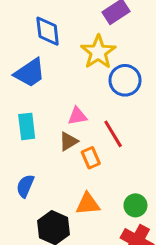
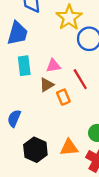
blue trapezoid: (30, 73) -> (17, 33), turned -40
cyan rectangle: (27, 126) -> (24, 66), moved
orange triangle: (88, 204) -> (69, 148), moved

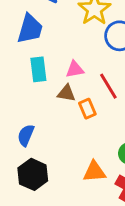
brown triangle: (47, 85) -> (66, 93), turned 40
black hexagon: (35, 150) -> (33, 174), moved

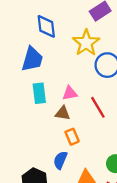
orange rectangle: (87, 109) -> (72, 137), moved
blue semicircle: (26, 135) -> (60, 160), moved

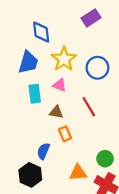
yellow star: (86, 43) -> (64, 59), moved
pink triangle: (70, 93) -> (60, 85), moved, turned 32
blue semicircle: (60, 160) -> (43, 151), moved

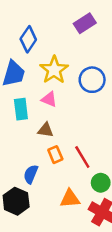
blue diamond: (41, 32) -> (28, 39), turned 40
red line: (89, 107) -> (82, 157), moved

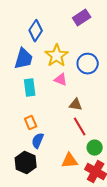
pink triangle: (49, 99) -> (61, 80), moved
brown triangle: (46, 130) -> (76, 105), moved
orange rectangle: (55, 155) -> (31, 123), moved

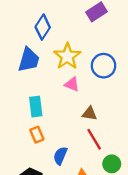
cyan rectangle: (30, 88) -> (36, 107), moved
blue semicircle: (38, 141) -> (60, 156), moved

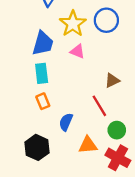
blue trapezoid: (29, 60) -> (43, 43), moved
blue circle: (104, 66) -> (106, 20), moved
brown triangle: (90, 114) -> (112, 80), moved, turned -35

